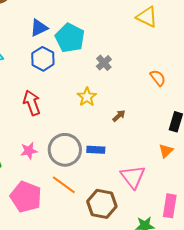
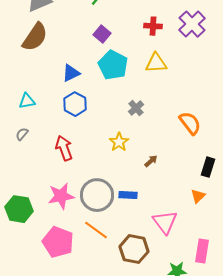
yellow triangle: (147, 17) -> (156, 63), moved, turned -30
cyan pentagon: (70, 38) -> (113, 65), moved
orange semicircle: (158, 78) -> (190, 123), size x1.4
pink star: (29, 151) -> (61, 196), size x1.5

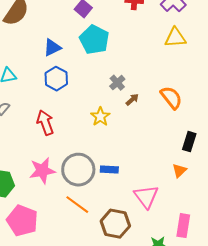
yellow triangle: (156, 63) -> (175, 38), moved
brown arrow: (151, 161) -> (132, 100), moved
pink pentagon: (58, 242) -> (22, 221), moved

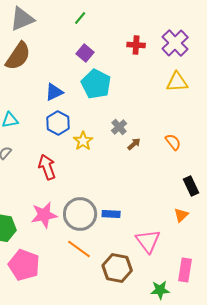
orange semicircle: (171, 98) -> (173, 142), size x0.7
yellow star: (100, 117) -> (83, 141), moved
black rectangle: (189, 142) -> (191, 186), turned -42

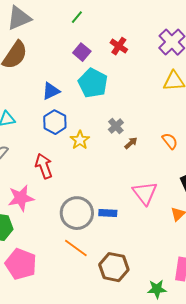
red cross: (136, 45) -> (119, 46), moved, turned 30
pink star: (44, 215) -> (21, 198), moved
pink triangle: (148, 241) -> (145, 193), moved

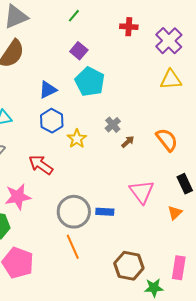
red cross: (119, 46) -> (129, 27), moved, turned -30
orange semicircle: (170, 141) -> (167, 140), size x1.4
red arrow: (44, 166) -> (41, 165), turned -35
orange line: (76, 248) -> (73, 247), turned 30
brown hexagon: (114, 267) -> (129, 266), moved

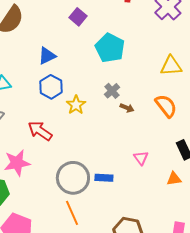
yellow triangle: (171, 80) -> (171, 66), moved
cyan pentagon: (90, 82) -> (110, 48), moved
brown arrow: (128, 142) -> (127, 108), turned 64
pink triangle: (142, 192) -> (141, 158), size x0.6
orange triangle: (175, 213) -> (174, 179), turned 35

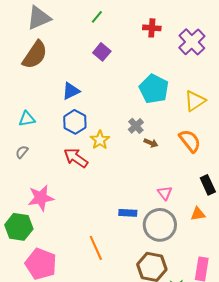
cyan pentagon: (110, 48) -> (154, 89), moved
yellow triangle: (171, 66) -> (195, 101), turned -30
red arrow: (40, 131) -> (76, 158), moved
gray circle: (73, 178) -> (160, 225), moved

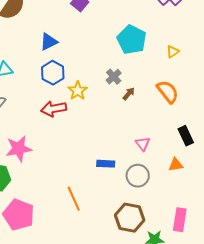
yellow triangle: (195, 101) -> (173, 52), size x0.6
brown arrow: (151, 143) -> (129, 94), turned -72
red arrow: (76, 158) -> (54, 109), turned -45
gray circle: (160, 225) -> (138, 176), size x0.7

